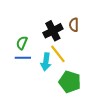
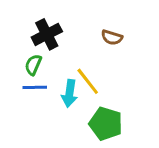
brown semicircle: (74, 25) -> (112, 37), turned -72
black cross: (53, 31) -> (47, 34), moved

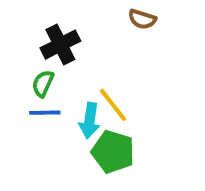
brown semicircle: (112, 37) -> (142, 19), moved
green pentagon: (106, 124) -> (113, 152), moved

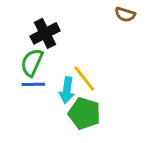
brown semicircle: (142, 19) -> (125, 14), moved
green semicircle: (43, 83) -> (32, 63), size x1.4

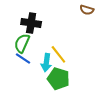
black cross: (45, 33) -> (31, 23), turned 36
blue line: (33, 84) -> (23, 58), turned 35

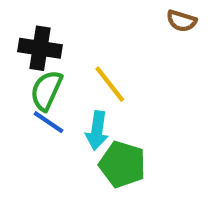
black cross: (31, 23) -> (40, 48), moved
yellow line: (58, 54) -> (110, 84), moved

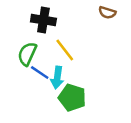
black cross: (40, 48) -> (43, 20), moved
blue line: (48, 122) -> (40, 73), moved

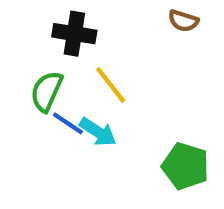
cyan arrow: (57, 78) -> (98, 132), turned -65
green pentagon: (72, 98) -> (185, 166), moved

